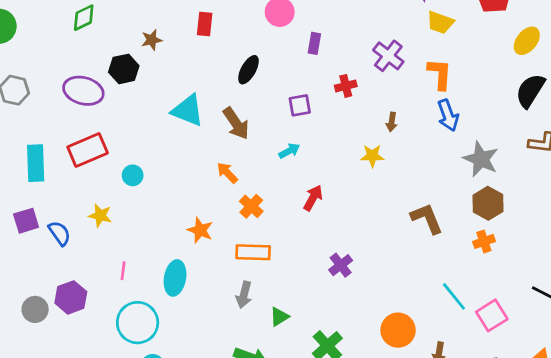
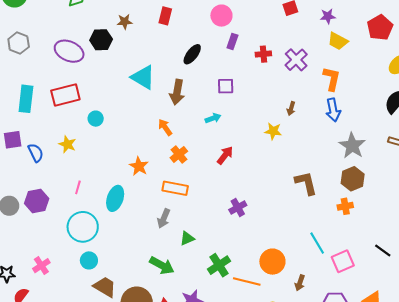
purple rectangle: (314, 43) -> (232, 41), moved
red cross: (346, 86) -> (263, 54), moved
brown arrow: (236, 123) -> (177, 92), turned 35

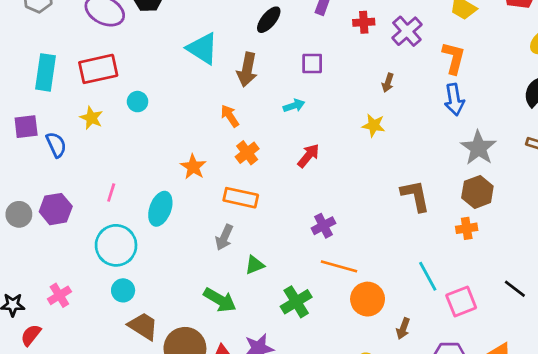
brown arrow: (291, 109) -> (388, 83), moved
yellow star: (67, 144) -> (91, 118), moved
orange line: (247, 281) -> (339, 266), moved

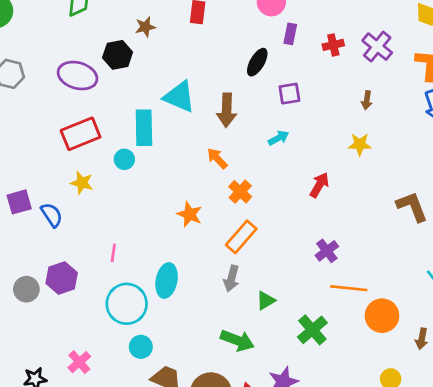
black ellipse: (269, 20) -> (257, 62), moved
cyan rectangle: (46, 72) -> (144, 128), moved
red arrow: (309, 156) -> (319, 185), moved
orange rectangle: (241, 198) -> (241, 237), turned -52
cyan ellipse: (160, 209) -> (167, 280), moved

